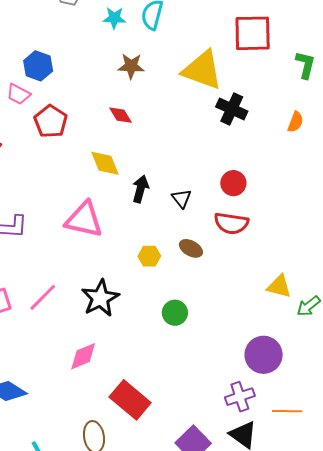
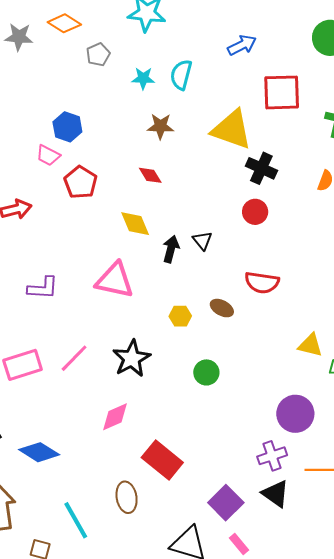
red circle: (233, 183) -> (255, 212), moved
black triangle: (181, 198) -> (202, 241), moved

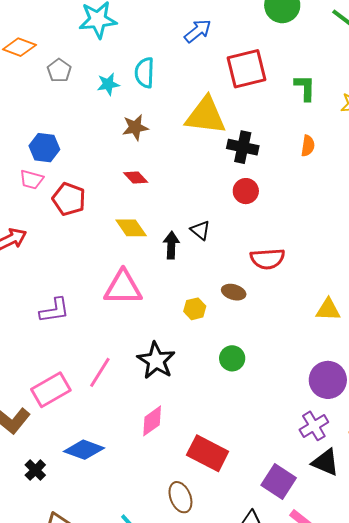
blue diamond: (39, 452) -> (84, 450), moved

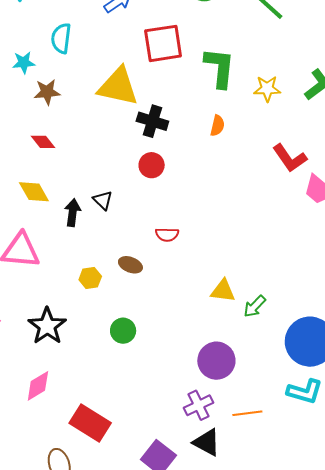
cyan star: (108, 84) -> (24, 63), moved
green L-shape: (305, 88) -> (220, 68), size x1.5
red semicircle: (267, 259) -> (167, 235), size x0.7

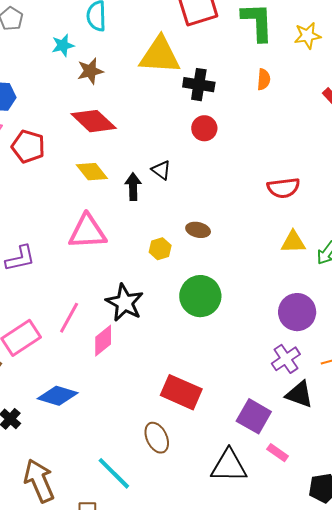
red diamond: (43, 142) -> (94, 121), size x1.8
red semicircle: (167, 235) -> (283, 188), moved, size x1.4
green circle: (123, 331) -> (200, 296), size x1.6
pink diamond: (38, 386) -> (103, 341), moved

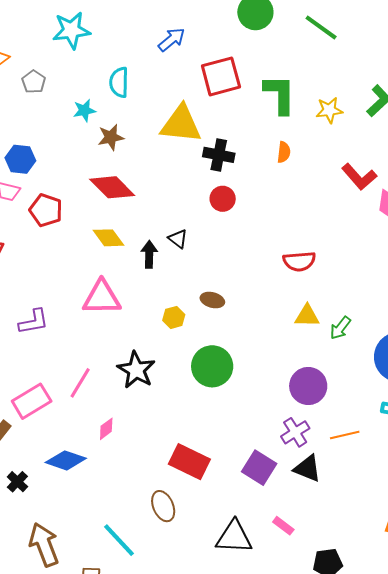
pink diamond: (103, 341) -> (106, 429), moved, size x0.7
purple square: (254, 416) -> (259, 468), moved

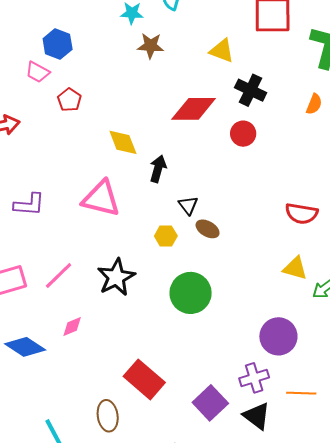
yellow triangle: (181, 124) -> (222, 51), size x0.6
red diamond: (112, 187) -> (194, 109), moved, turned -60
red pentagon: (46, 210) -> (69, 100), size x0.7
black triangle: (178, 239) -> (188, 205), moved

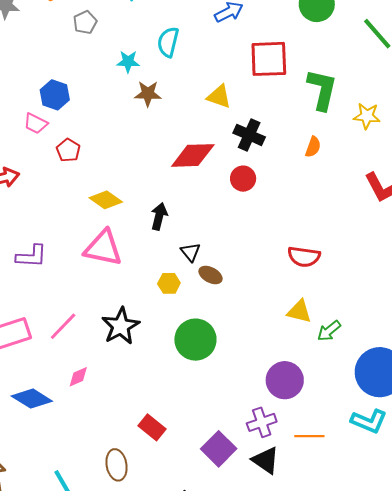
yellow diamond: (123, 142) -> (106, 200), moved, turned -32
red rectangle: (144, 379) -> (152, 427), size x0.7

